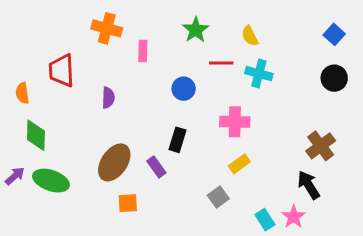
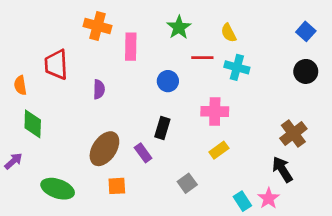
pink rectangle: (143, 51) -> (131, 47), size x1.4
green ellipse: (51, 181) -> (58, 189), moved
gray square: (218, 197) -> (187, 183), moved

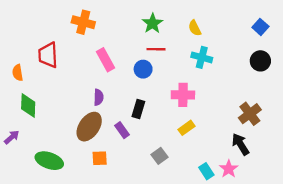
pink rectangle: (131, 47) -> (106, 60), moved, turned -30
red line: (202, 58) -> (156, 49), moved
purple semicircle: (99, 89) -> (99, 97), moved

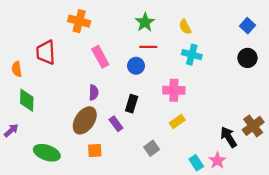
brown cross: (250, 114) -> (253, 126), moved

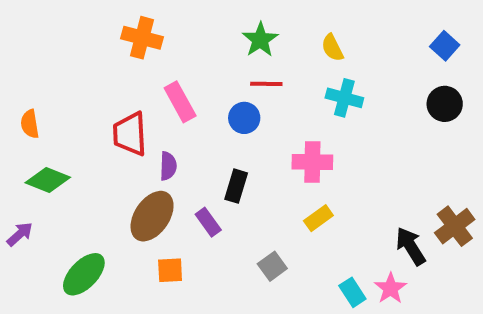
red trapezoid: (46, 52) -> (130, 134), moved
green diamond: (27, 100) -> (48, 180), turned -70
green ellipse: (47, 153) -> (84, 274), turned -65

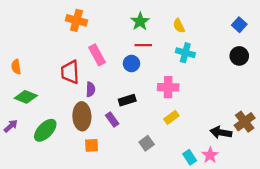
black rectangle: (236, 186) -> (127, 100), turned 56
brown ellipse: (152, 216) -> (82, 116), turned -36
black arrow: (411, 246) -> (221, 132), turned -48
green ellipse: (84, 274) -> (45, 130), moved

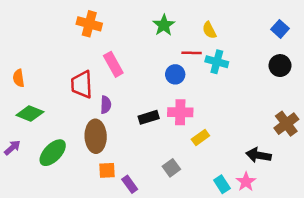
red line: (143, 45) -> (192, 53), moved
blue circle: (131, 63) -> (175, 74), moved
pink cross: (168, 87) -> (180, 112), moved
purple rectangle: (112, 120) -> (130, 184), moved
brown cross: (245, 122) -> (286, 124), moved

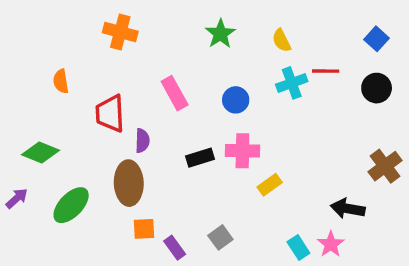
red line: (192, 53) -> (326, 71), moved
cyan cross: (217, 62) -> (292, 83), turned -35
pink rectangle: (113, 64) -> (175, 93), moved
orange semicircle: (19, 78) -> (61, 81), moved
gray square: (171, 168) -> (220, 237), moved

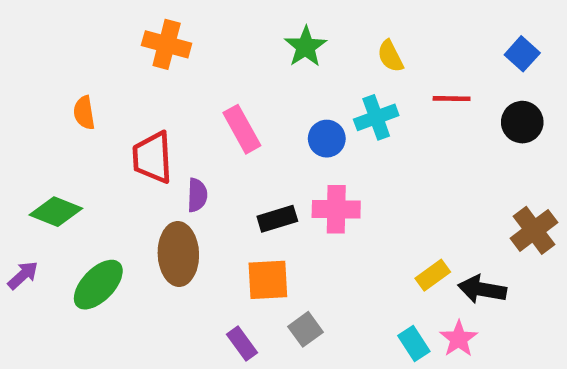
cyan cross: (292, 83) -> (376, 117), moved
yellow rectangle: (270, 185) -> (433, 275), moved
orange square: (144, 229) -> (268, 280), moved, size x1.4

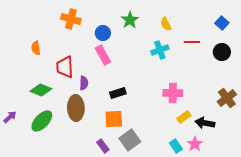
blue circle: (327, 139) -> (103, 33), moved
pink cross: (336, 209) -> (173, 93), moved
green diamond: (56, 212) -> (41, 90), moved
gray square: (306, 329) -> (130, 140), size x1.5

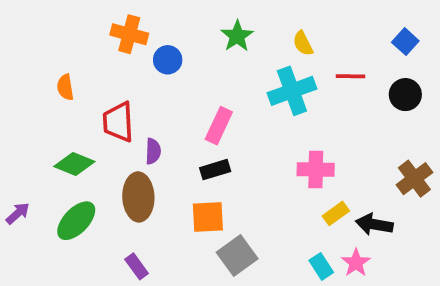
blue circle: (103, 33) -> (168, 60), moved
cyan cross: (160, 50) -> (292, 91), size x1.4
pink rectangle: (103, 55) -> (219, 126), moved, turned 54
purple rectangle: (103, 146) -> (137, 266), moved

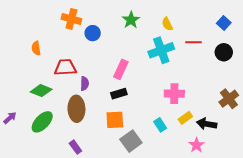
red trapezoid: (118, 122) -> (65, 67), turned 90
cyan rectangle: (321, 266) -> (160, 125), moved

